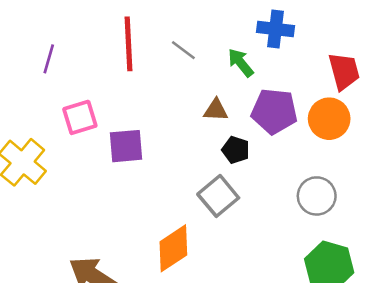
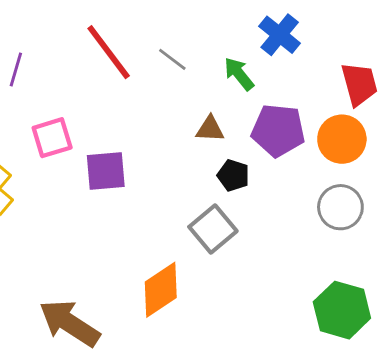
blue cross: (276, 29) -> (280, 35), turned 32
red line: (128, 44) -> (109, 52), turned -34
gray circle: (317, 196) -> (340, 207), moved

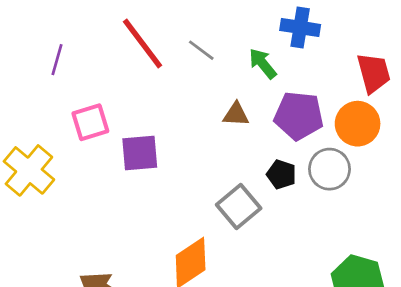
blue cross: (280, 35) -> (300, 27), turned -30
black pentagon: (233, 175) -> (281, 174), moved
gray circle: (340, 207) -> (330, 169), moved

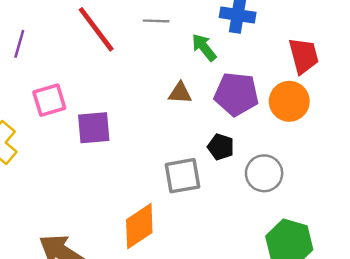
gray line: (201, 50) -> (156, 21), moved, turned -35
gray circle: (330, 169) -> (264, 173), moved
gray square: (239, 207) -> (182, 176), turned 30

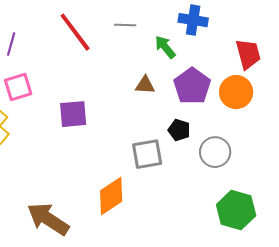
purple pentagon: (236, 94) -> (192, 86), turned 30
pink square: (49, 100) -> (18, 87), moved

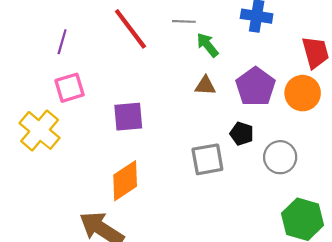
green arrow: (165, 47) -> (207, 45), moved
orange diamond: (111, 196) -> (125, 181), moved

